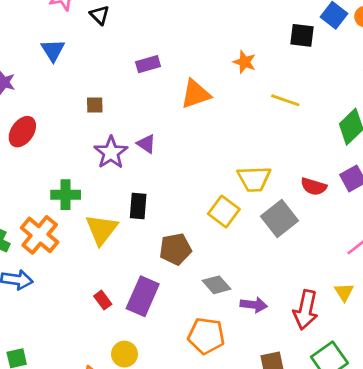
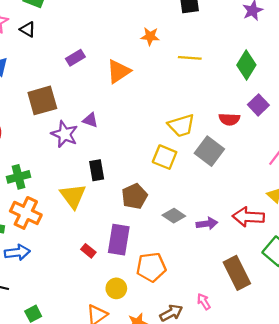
brown square: (95, 105) -> (42, 100), size x2.0
green cross: (66, 195) -> (18, 177), moved
red arrow: (306, 310) -> (248, 217), turned 96
orange pentagon: (206, 336) -> (151, 267), moved

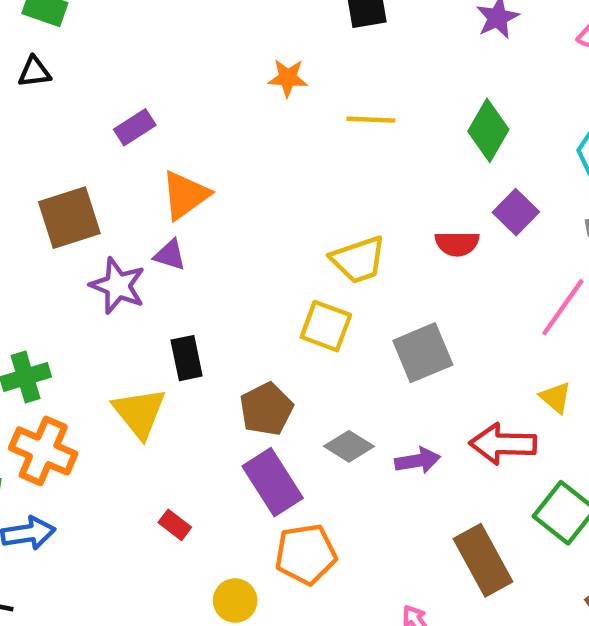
black triangle: (28, 29) -> (34, 72), turned -35
orange triangle: (119, 71) -> (185, 195), moved
gray square: (209, 151) -> (423, 353), moved, turned 32
purple rectangle: (119, 240) -> (273, 482), moved, turned -40

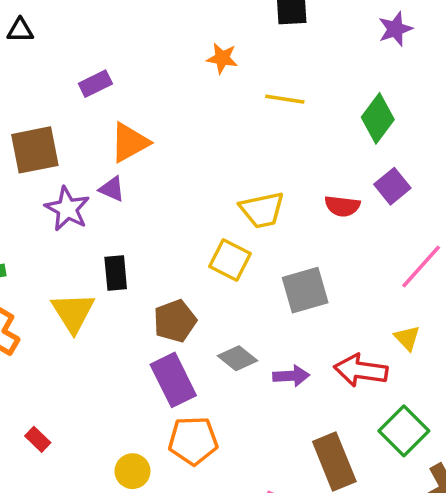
red rectangle: (175, 525) -> (38, 439), moved

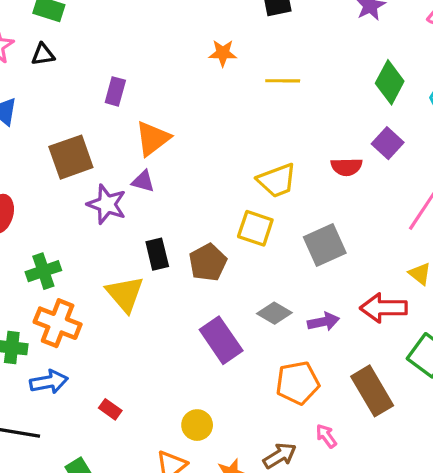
purple rectangle: (95, 84) -> (115, 91), turned -40
green diamond: (378, 118) -> (390, 82), moved
brown pentagon: (175, 321) -> (208, 262), moved
orange pentagon: (193, 441) -> (298, 383), moved

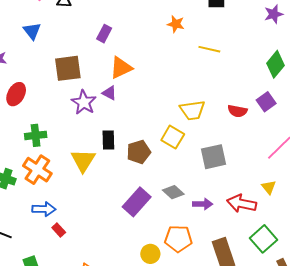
purple rectangle: (221, 340) -> (137, 202), turned 64
blue arrow: (49, 382) -> (44, 209), moved
yellow circle: (197, 425) -> (150, 254), moved

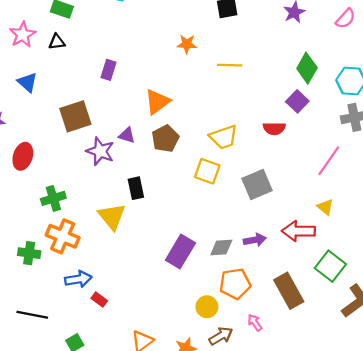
orange triangle: (121, 68) -> (157, 102), moved
purple square: (266, 102) -> (297, 101), moved
brown pentagon: (139, 152) -> (165, 139), moved
gray diamond: (173, 192) -> (221, 248), moved, turned -35

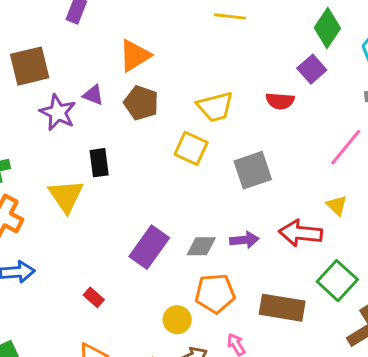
brown pentagon: (165, 139) -> (141, 103), turned -30
brown rectangle: (289, 291) -> (282, 308), turned -56
red rectangle: (99, 299) -> (94, 297), moved

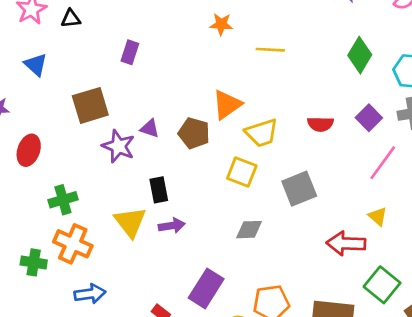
orange triangle: (135, 55) -> (227, 105), moved
purple square: (312, 69) -> (369, 118), moved
purple arrow: (244, 240) -> (172, 226), moved
gray diamond: (201, 246) -> (249, 230), moved
purple rectangle: (149, 247) -> (206, 288), moved

